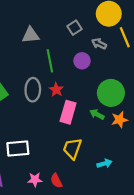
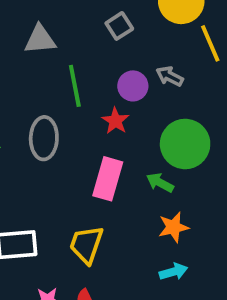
gray arrow: (99, 44) -> (170, 76), moved
red star: (56, 90) -> (115, 121), moved
orange star: (119, 120) -> (173, 227), moved
yellow trapezoid: (72, 149) -> (86, 245), moved

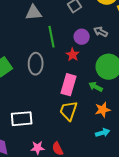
yellow trapezoid: (86, 245) -> (69, 111), moved

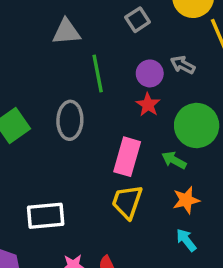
red star: (73, 55) -> (148, 105), moved
cyan arrow: (103, 133) -> (186, 240), turned -112

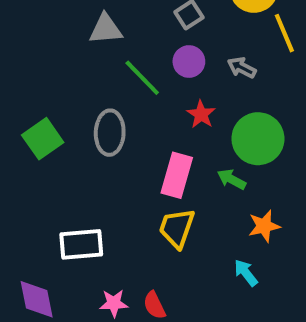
green line: (98, 73) -> (142, 78), turned -33
purple circle: (150, 73) -> (189, 62), moved
orange star: (186, 200) -> (264, 226), moved

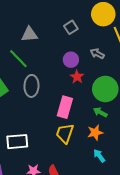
purple circle: (189, 62) -> (71, 60), moved
green line: (142, 78) -> (18, 59), moved
green arrow: (232, 179) -> (100, 112), moved
orange star: (264, 226) -> (95, 132), moved

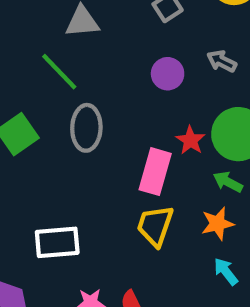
red star: (77, 77) -> (190, 140), moved

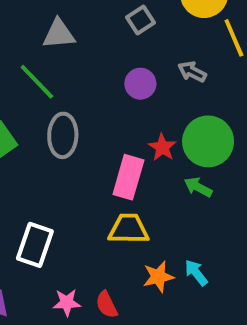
orange star: (218, 224) -> (158, 277), moved
yellow trapezoid: (155, 226) -> (128, 229), turned 72
white rectangle: (57, 242) -> (35, 245), turned -66

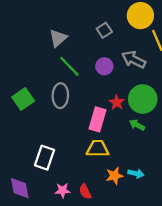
gray triangle: (59, 34) -> (58, 38), turned -36
gray arrow: (192, 72) -> (134, 60), size x1.5
green line: (37, 82) -> (69, 66), moved
cyan arrow: (196, 273) -> (136, 173), turned 140

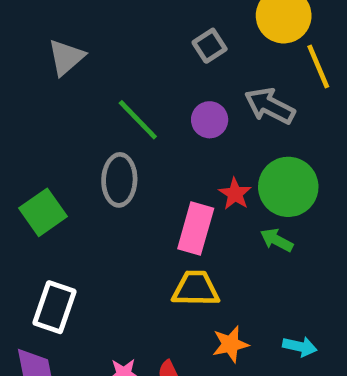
gray triangle: (58, 38) -> (66, 57), moved
green square: (23, 99) -> (43, 212), moved
white rectangle: (45, 158) -> (55, 307), moved
cyan arrow: (136, 173) -> (300, 347), moved

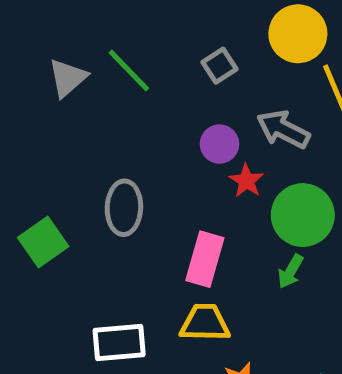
green line: (138, 120) -> (129, 71), moved
red star: (235, 194) -> (246, 181), moved
green arrow: (277, 240) -> (291, 271), turned -88
white rectangle: (55, 307) -> (119, 342), moved, turned 66

